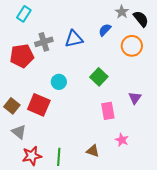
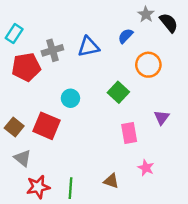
cyan rectangle: (24, 14) -> (14, 34), moved
orange circle: (132, 46) -> (148, 65), moved

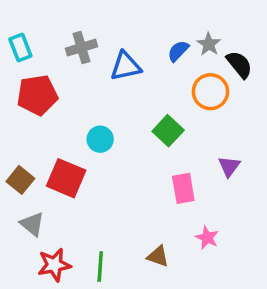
gray star: (146, 14) -> (209, 44), moved
black semicircle: (169, 23) -> (239, 64), moved
cyan rectangle: (14, 34) -> (20, 48), turned -54
gray cross: (52, 50) -> (81, 48), moved

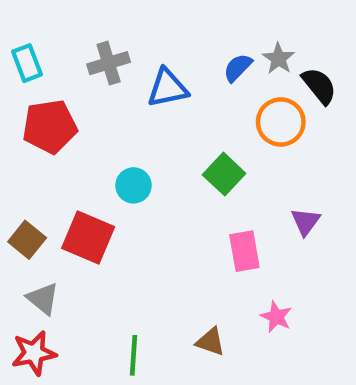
red star: (54, 265) -> (34, 353), moved

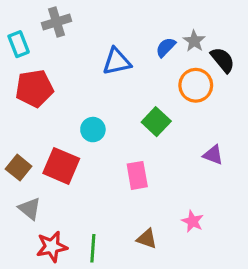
gray cross: (109, 63) -> (57, 22), moved
purple triangle: (306, 222) -> (213, 155), turned -45
pink rectangle: (244, 251) -> (137, 175), moved
red star: (34, 353) -> (52, 247), moved

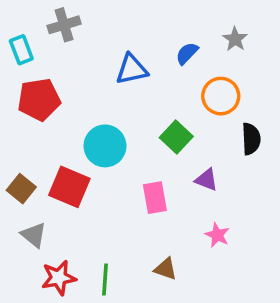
gray star: (194, 41) -> (235, 39), moved
black semicircle: (223, 60) -> (251, 139), moved, turned 36
cyan circle: (93, 130) -> (105, 146), size x1.5
purple triangle: (213, 155) -> (207, 180), moved
pink star: (193, 221) -> (217, 235), moved

